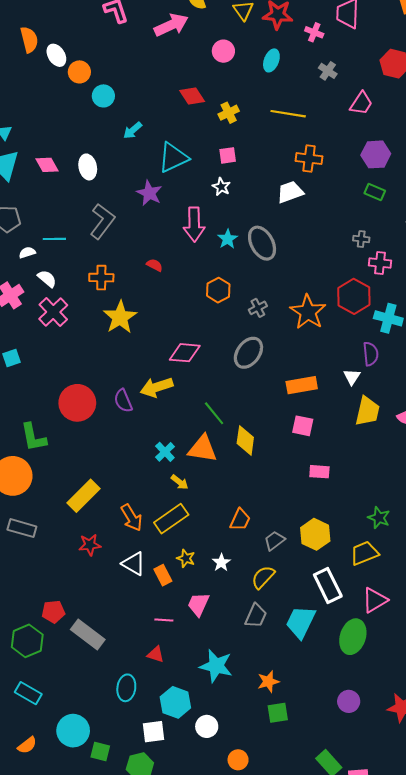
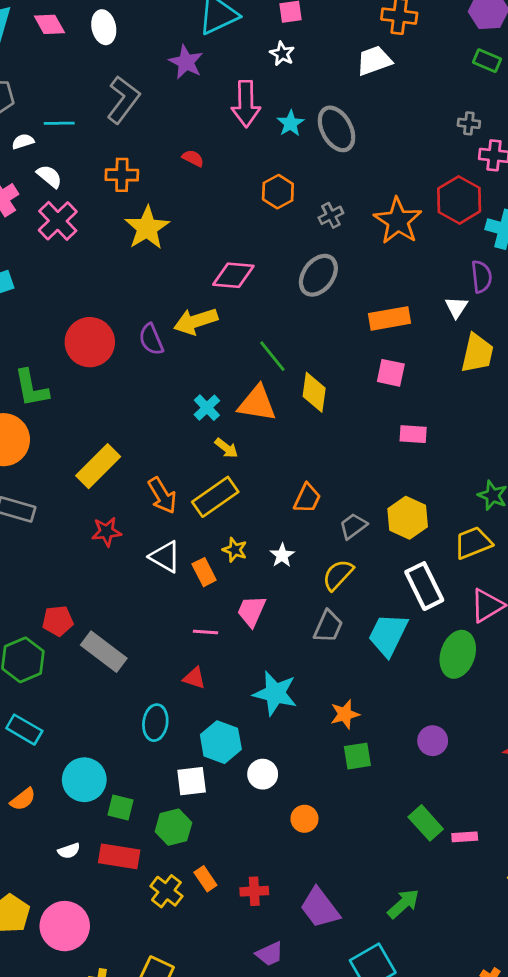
purple circle: (349, 701) -> (433, 741), moved

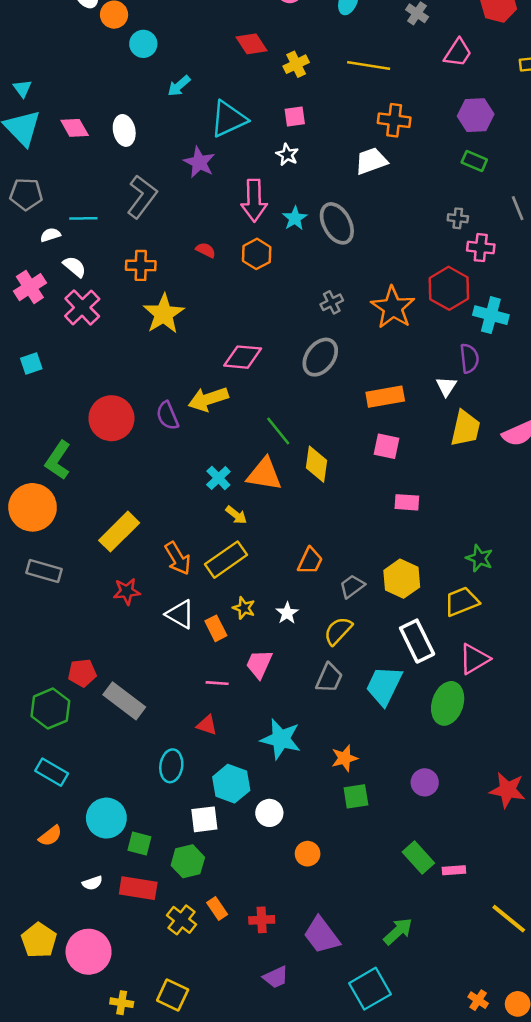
orange hexagon: (278, 192) -> (257, 254), moved
green L-shape: (31, 388) -> (58, 460), turned 45

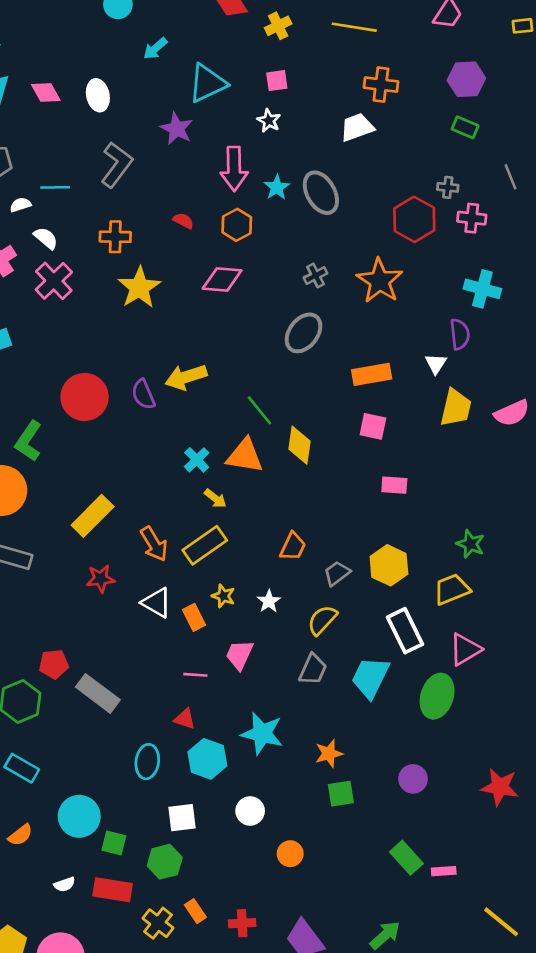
red hexagon: (449, 288) -> (414, 219), moved
pink diamond: (243, 357) -> (222, 280), moved
cyan hexagon: (231, 784) -> (207, 759), moved

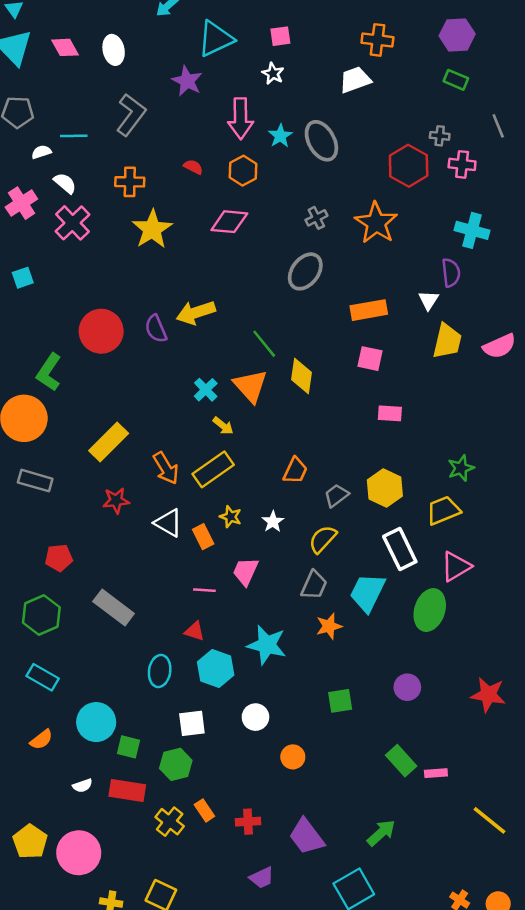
orange triangle: (245, 456) -> (250, 386), turned 39
green star: (470, 544) -> (461, 468), turned 30
red pentagon: (54, 664) -> (59, 558), moved
orange star: (329, 754) -> (329, 626), moved

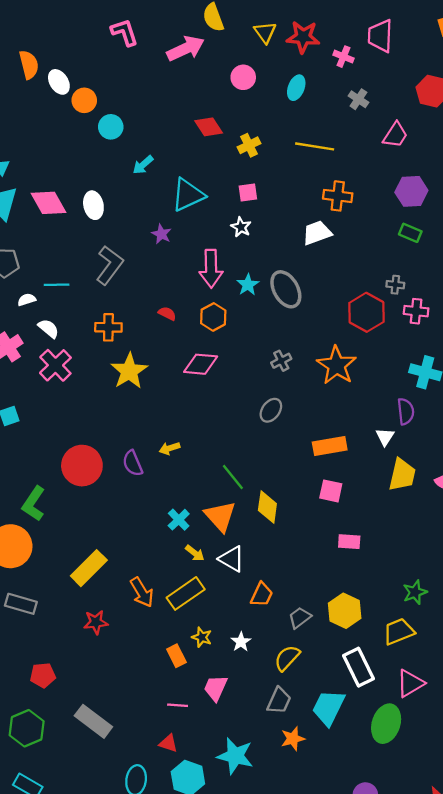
pink diamond: (65, 47) -> (49, 203), size x1.4
purple star: (187, 81) -> (161, 234), size x0.7
gray ellipse: (305, 271) -> (271, 410), size x0.7
yellow arrow: (196, 313) -> (169, 448), size x0.6
white triangle: (168, 523) -> (232, 559), moved

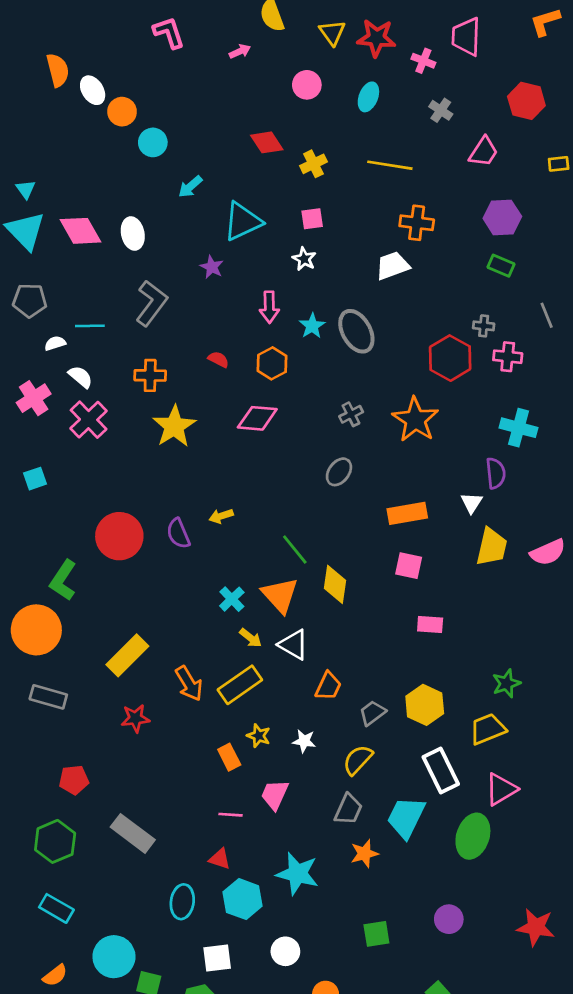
pink arrow: (186, 49) -> (240, 51), size x0.5
pink arrow: (211, 269) -> (269, 307), size x0.7
white star: (241, 642) -> (304, 741), turned -30

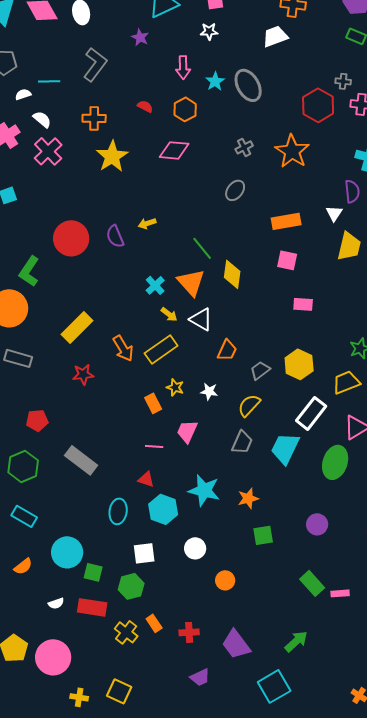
white star: (304, 259) -> (209, 31), turned -30
white rectangle: (441, 771) -> (311, 413), turned 64
orange star: (364, 854) -> (248, 498), moved

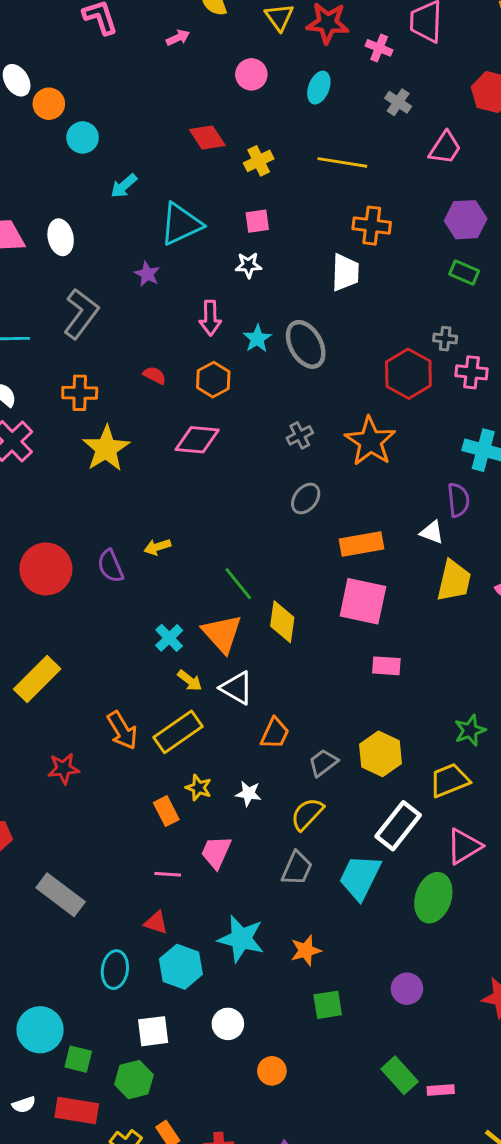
white trapezoid: (275, 36) -> (345, 272), turned 112
gray ellipse: (235, 190) -> (306, 499), moved
white triangle: (334, 213) -> (432, 532), turned -42
pink square: (287, 260) -> (363, 601), size x1.6
yellow rectangle: (77, 327) -> (37, 679), moved

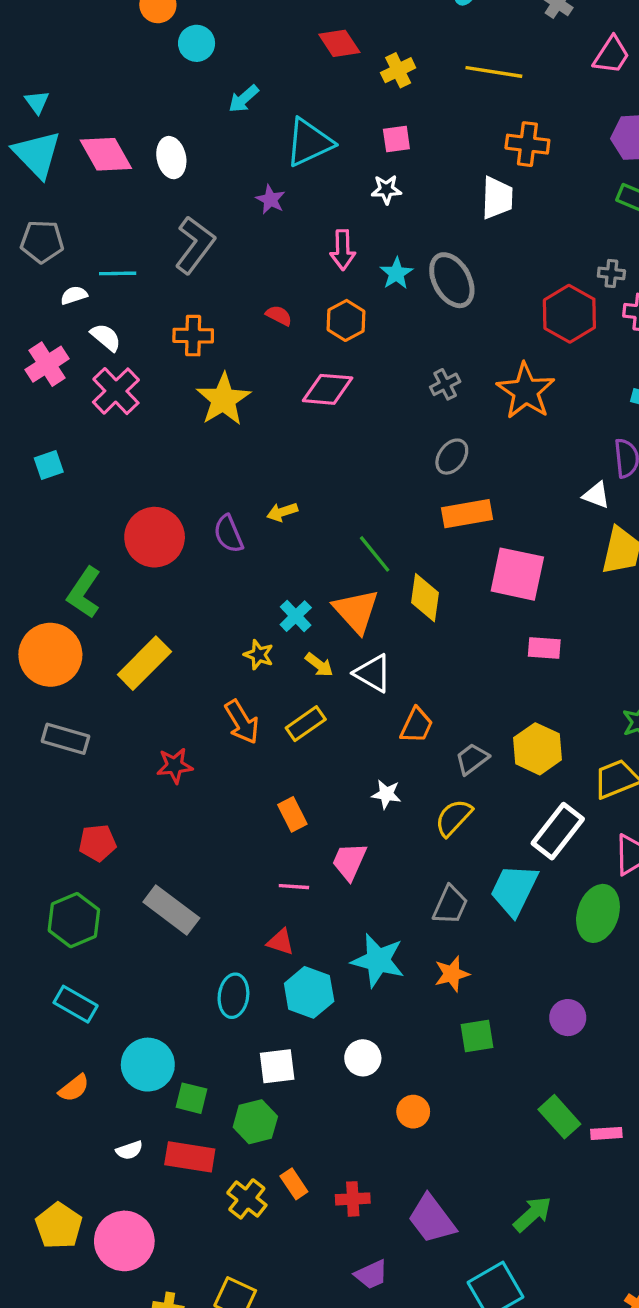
orange rectangle: (361, 544) -> (467, 514), moved
yellow rectangle: (178, 732) -> (306, 724), size x0.7
yellow star: (199, 788) -> (259, 655), moved
gray trapezoid: (297, 868) -> (450, 905), moved

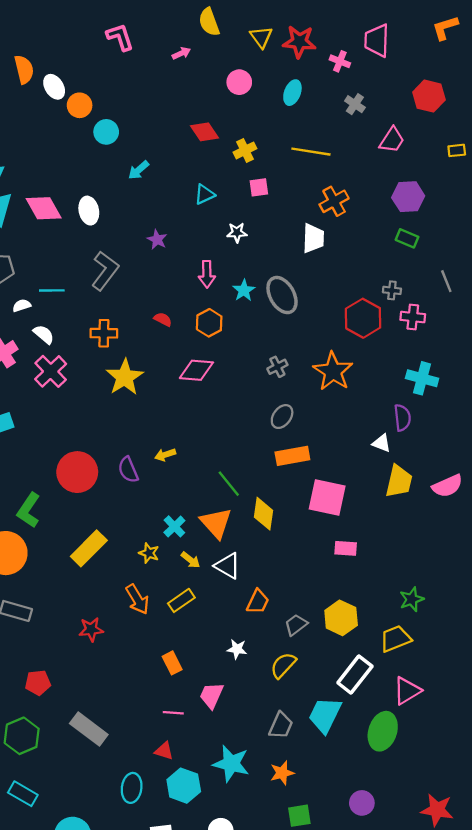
pink square: (396, 139) -> (259, 187), moved
cyan triangle: (309, 142) -> (205, 194), moved, size x0.6
orange cross: (527, 144) -> (334, 201), turned -36
yellow rectangle: (144, 663) -> (89, 548), moved

